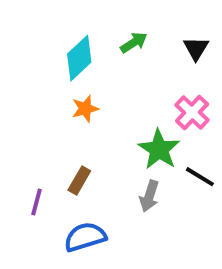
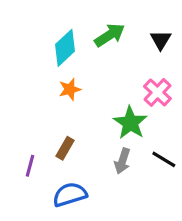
green arrow: (134, 43) -> (110, 35), size x1.4
black line: (200, 177) -> (164, 159), moved

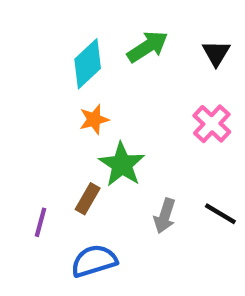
green star: (130, 123) -> (122, 164), moved

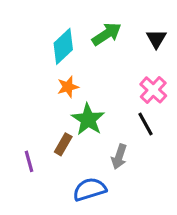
black line: (220, 214) -> (145, 124), moved, turned 30
purple line: (40, 222) -> (29, 161), turned -30
blue semicircle: (94, 261) -> (90, 189), moved

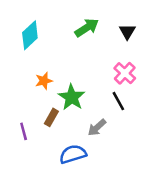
cyan diamond: (63, 46) -> (30, 35), moved
orange star: (68, 87) -> (44, 81), moved
gray arrow: (119, 157) -> (97, 128), turned 30

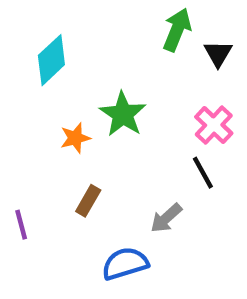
green arrow: (87, 28) -> (177, 30), moved, turned -35
green star: (72, 97) -> (123, 114), moved
purple line: (24, 131) -> (21, 225), moved

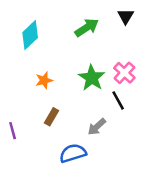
green arrow: (177, 30) -> (87, 28), moved, turned 35
black triangle: (218, 54) -> (126, 16), moved
green star: (123, 114) -> (92, 78), moved

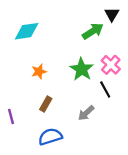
green arrow: (87, 28) -> (93, 31), moved
cyan diamond: (30, 35) -> (27, 31), turned 35
blue semicircle: (73, 153) -> (50, 137), moved

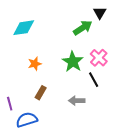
gray arrow: (86, 113) -> (77, 101), turned 42
blue semicircle: (50, 137) -> (27, 120), moved

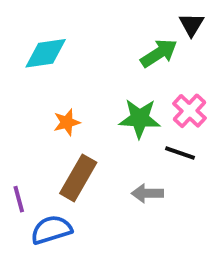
green star: (73, 62) -> (140, 118), turned -30
black line: (94, 80) -> (180, 153), turned -42
brown rectangle: (41, 93) -> (78, 178), size x1.6

